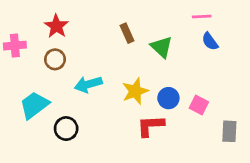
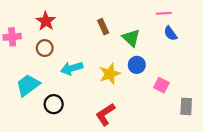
blue circle: (168, 98) -> (137, 65), moved
red L-shape: (150, 126) -> (105, 114), moved, turned -30

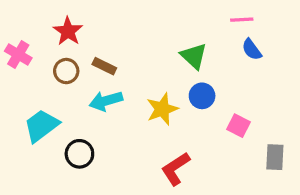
brown rectangle: (103, 27) -> (104, 66), moved, turned -40
pink cross: (12, 37) -> (18, 54), turned 36
red L-shape: (105, 114) -> (176, 169), moved

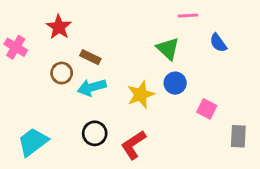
pink line: (242, 20) -> (188, 16), moved
brown circle: (66, 71) -> (62, 73), moved
cyan trapezoid: (41, 126) -> (33, 142), moved
black circle: (79, 154) -> (95, 133), moved
red L-shape: (176, 169) -> (133, 145), moved

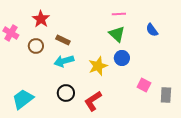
pink line: (188, 16) -> (119, 14), moved
brown circle: (62, 73) -> (36, 46), moved
pink square: (207, 109) -> (144, 85), moved

